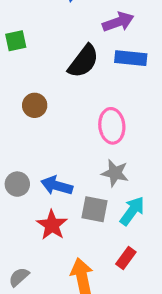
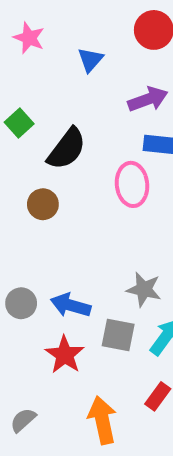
green square: (16, 41) -> (19, 123), turned -30
black semicircle: (83, 61) -> (67, 149), moved
pink ellipse: (112, 126) -> (132, 184), moved

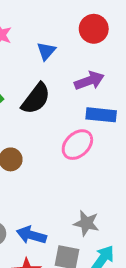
black semicircle: (67, 149) -> (36, 99), moved
pink ellipse: (132, 184) -> (77, 145), turned 52

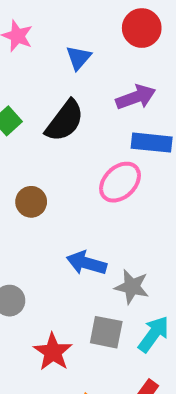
blue arrow: (31, 235) -> (86, 263), moved

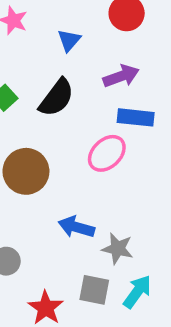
brown circle: (31, 202) -> (26, 171), size x1.6

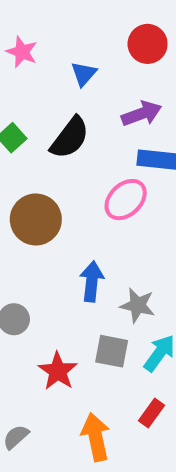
blue arrow: (76, 227) -> (92, 281), turned 80

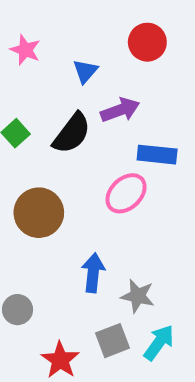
purple arrow: (142, 114) -> (120, 110), moved
gray square: (112, 351) -> (112, 341), turned -32

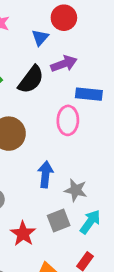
red circle: (147, 42) -> (64, 18), moved
pink ellipse: (126, 193) -> (68, 120), turned -44

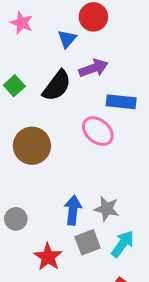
pink ellipse: (68, 120) -> (98, 131), turned -52
blue arrow: (45, 174) -> (73, 210), moved

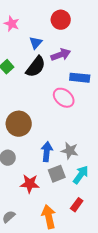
blue triangle: (67, 39) -> (36, 43), moved
brown circle: (32, 146) -> (19, 124), moved
red star: (48, 257) -> (30, 184), turned -30

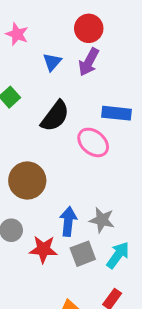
purple arrow: (61, 55) -> (89, 62), moved, turned 138
black semicircle: (36, 67) -> (55, 116), moved
red star: (30, 184) -> (43, 249), moved

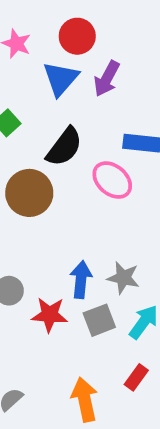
red circle: (89, 28) -> (77, 36), moved
blue triangle: (52, 62) -> (61, 79), size x1.5
brown circle: (27, 180) -> (29, 193), moved

